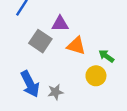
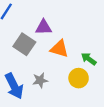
gray star: (55, 92) -> (40, 80), moved

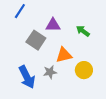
orange triangle: (59, 49) -> (64, 55), moved, turned -30
green arrow: (89, 59) -> (83, 31), moved

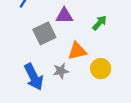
green arrow: (83, 31) -> (99, 23), turned 96
gray square: (36, 40) -> (44, 33), turned 30

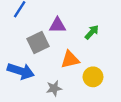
gray star: (61, 71) -> (54, 88), moved
blue arrow: (34, 77) -> (21, 71), moved, turned -45

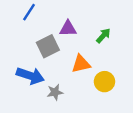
gray star: (54, 88) -> (55, 92), moved

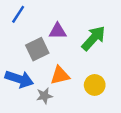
green arrow: (103, 36) -> (93, 38), size x1.6
orange triangle: (81, 64) -> (60, 75), moved

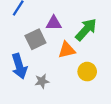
orange triangle: (60, 75) -> (67, 50), moved
blue arrow: (19, 79) -> (19, 66), turned 55

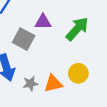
gray square: (35, 39) -> (24, 39), turned -36
orange triangle: (67, 50) -> (53, 84), moved

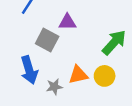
green arrow: (77, 29) -> (114, 42), moved
orange triangle: (53, 84) -> (78, 75), moved

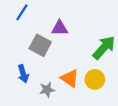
blue arrow: (29, 70) -> (23, 74), size x0.7
orange triangle: (78, 75) -> (70, 78), turned 48

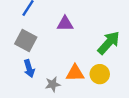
gray square: (40, 45) -> (26, 41), moved
orange triangle: (70, 78) -> (75, 73), turned -36

